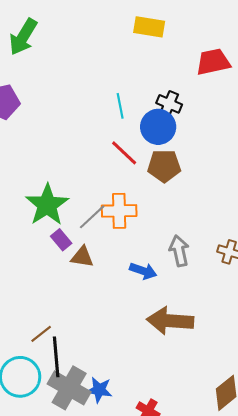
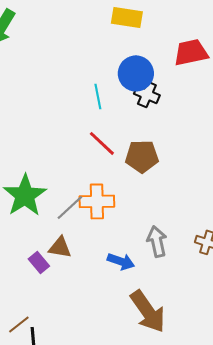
blue circle: (158, 127) -> (136, 73), moved
purple rectangle: (61, 240) -> (39, 262), moved
brown arrow: (170, 321) -> (148, 311), turned -129

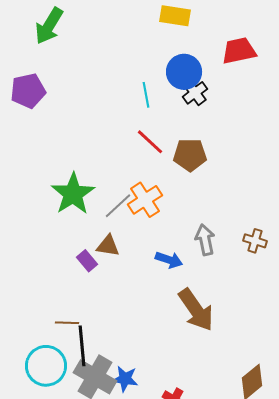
black cross: (147, 94) -> (195, 93), turned 30
orange cross: (97, 201) -> (145, 200), turned -32
brown line: (19, 324) -> (67, 323), turned 40

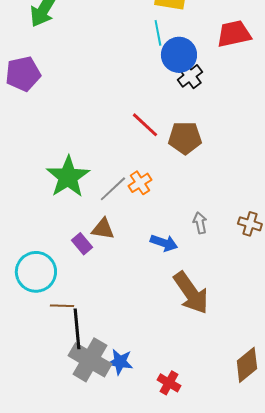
cyan line: (146, 95) -> (158, 33), moved
orange cross: (145, 200) -> (140, 183), size x0.7
gray arrow: (205, 240) -> (200, 223), size x0.7
cyan circle: (46, 366) -> (36, 272), moved

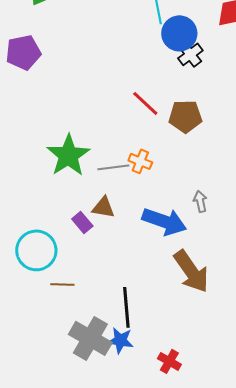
orange cross: (140, 183) -> (140, 161), turned -35
gray line: (113, 189) -> (113, 167), turned 36
blue arrow: (164, 243) -> (164, 221), size x1.6
black line: (77, 329) -> (126, 307), moved

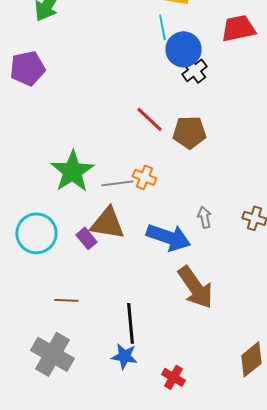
brown triangle: (103, 207) -> (107, 223), size x1.5
cyan circle: (36, 250) -> (36, 233), moved
gray cross: (90, 338) -> (52, 354), moved

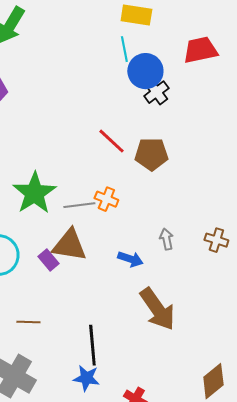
blue arrow: (168, 237) -> (130, 259), size x0.6

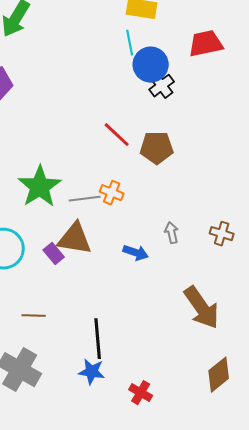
brown arrow: (157, 309) -> (202, 308), moved

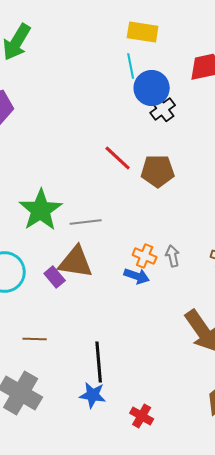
orange cross: (112, 193) -> (145, 256), moved

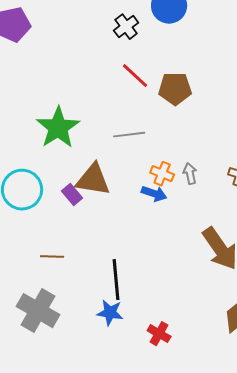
black cross: (163, 109) -> (126, 27), moved
gray line: (86, 222) -> (129, 135), moved

